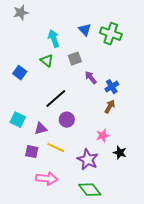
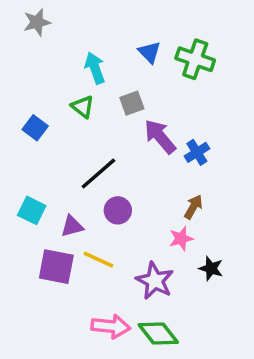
purple arrow: (91, 78) -> (160, 137), size x1.5
brown arrow: (110, 107) -> (193, 207), moved
purple square: (32, 152) -> (56, 267), size x1.5
pink arrow: (47, 179) -> (111, 326), moved

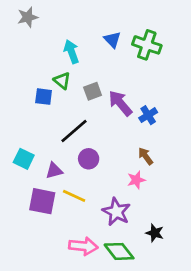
gray square: (132, 103) -> (93, 91), moved
blue square: (35, 128) -> (44, 97), moved, turned -30
brown arrow: (193, 207) -> (145, 156), turned -66
black star: (211, 268) -> (155, 233), moved

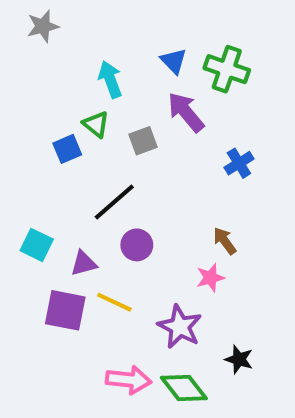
blue square: (44, 97) -> (67, 149), turned -30
purple arrow: (120, 103) -> (186, 112), moved
blue cross: (148, 115) -> (239, 163), moved

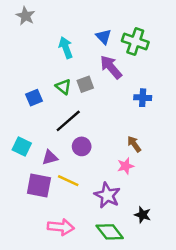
gray star: (43, 26) -> (25, 16), turned -30
green triangle: (96, 124) -> (63, 87), moved
blue square: (67, 149) -> (34, 98), moved
blue cross: (239, 163) -> (143, 98), turned 35
pink arrow: (129, 380) -> (61, 227), moved

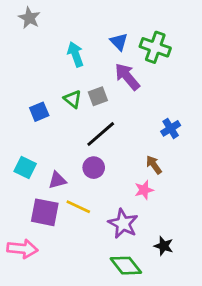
blue cross: (143, 98) -> (171, 128), moved, turned -35
black line: (68, 121) -> (101, 134), moved
pink arrow: (61, 227) -> (22, 249), moved

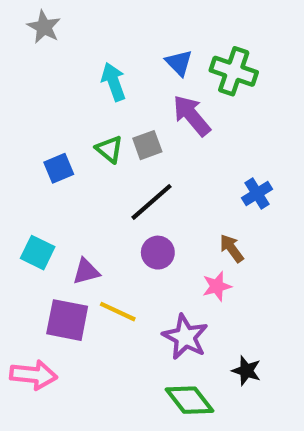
purple circle: (94, 168) -> (158, 253), moved

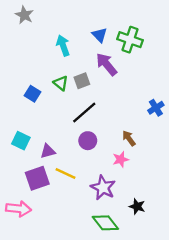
blue square: (59, 168) -> (33, 94), turned -35
blue cross: (257, 194) -> (156, 108), moved
purple square: (67, 320) -> (37, 178), turned -30

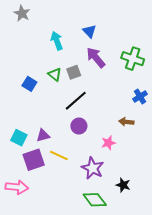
green cross: (130, 40) -> (133, 59), moved
brown arrow: (129, 138) -> (126, 122), moved, turned -48
cyan square: (21, 141) -> (19, 138), moved

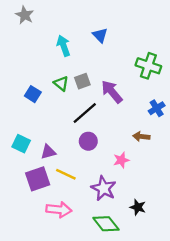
purple arrow: (96, 58) -> (112, 92), moved
cyan square: (19, 138) -> (21, 144), moved
pink arrow: (17, 187) -> (59, 210), moved

